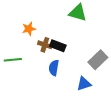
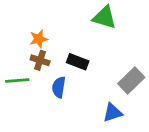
brown cross: (45, 45) -> (40, 60), moved
blue semicircle: (54, 68) -> (59, 87), moved

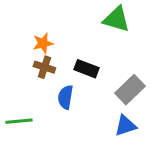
green line: (17, 80) -> (19, 121), moved
gray rectangle: (131, 80) -> (130, 90), moved

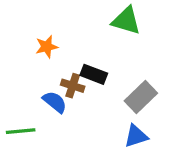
brown cross: (44, 67) -> (73, 86), moved
blue semicircle: (65, 97) -> (55, 102), moved, turned 120

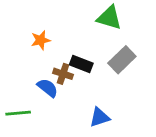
gray rectangle: (141, 97) -> (122, 60), moved
blue triangle: (136, 136) -> (99, 117), moved

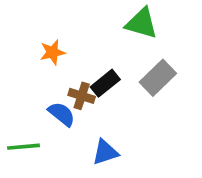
black rectangle: (81, 64) -> (105, 83), turned -60
blue triangle: (99, 117) -> (105, 152), moved

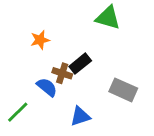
gray rectangle: (158, 78) -> (123, 90), moved, turned 68
green line: (23, 147) -> (18, 112), turned -40

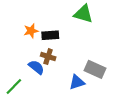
black rectangle: (80, 64) -> (50, 35), moved, turned 35
blue triangle: (80, 116) -> (77, 82), moved

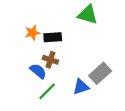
gray rectangle: (95, 69) -> (100, 73), turned -66
green line: (14, 86) -> (47, 91), moved

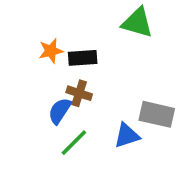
blue semicircle: (38, 71) -> (60, 111), turned -96
gray rectangle: (100, 73) -> (157, 114), turned 55

